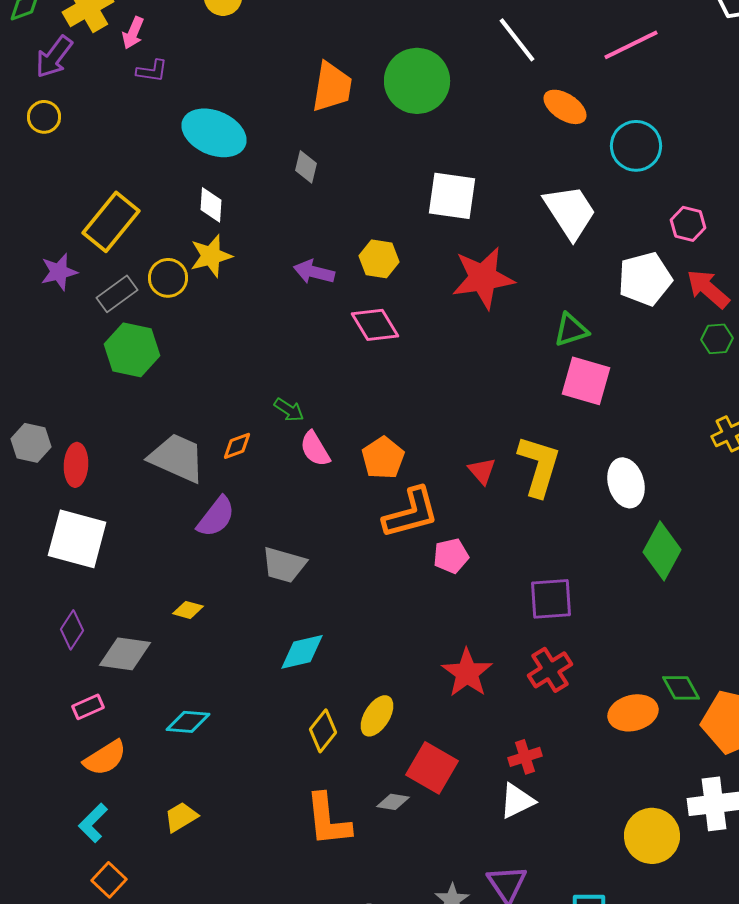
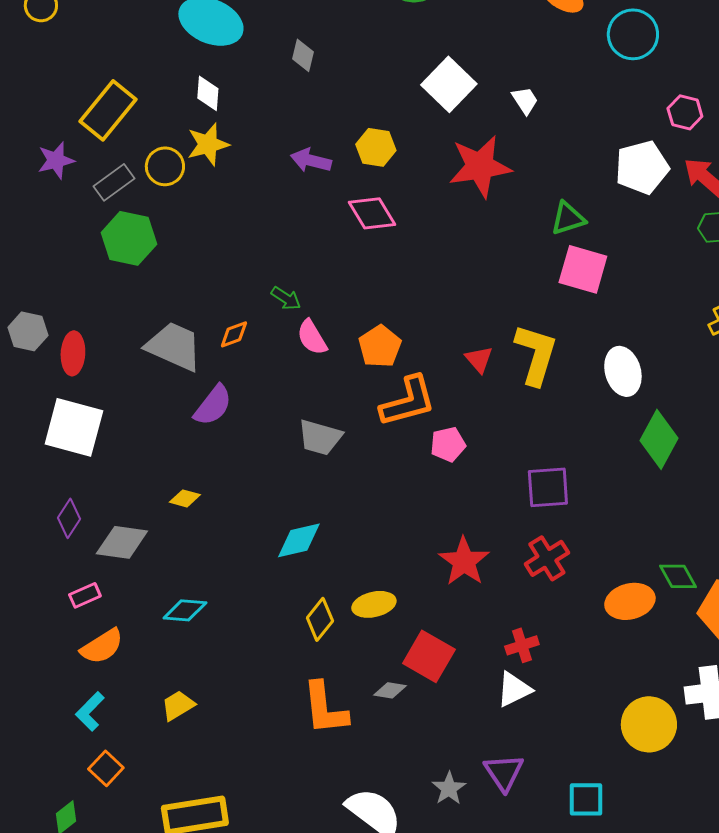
white square: (452, 196) -> (449, 84), turned 36
white trapezoid: (570, 212) -> (525, 100), moved, size x0.5
gray trapezoid: (284, 565) -> (320, 437), moved
yellow ellipse: (377, 716) -> (374, 604), turned 45

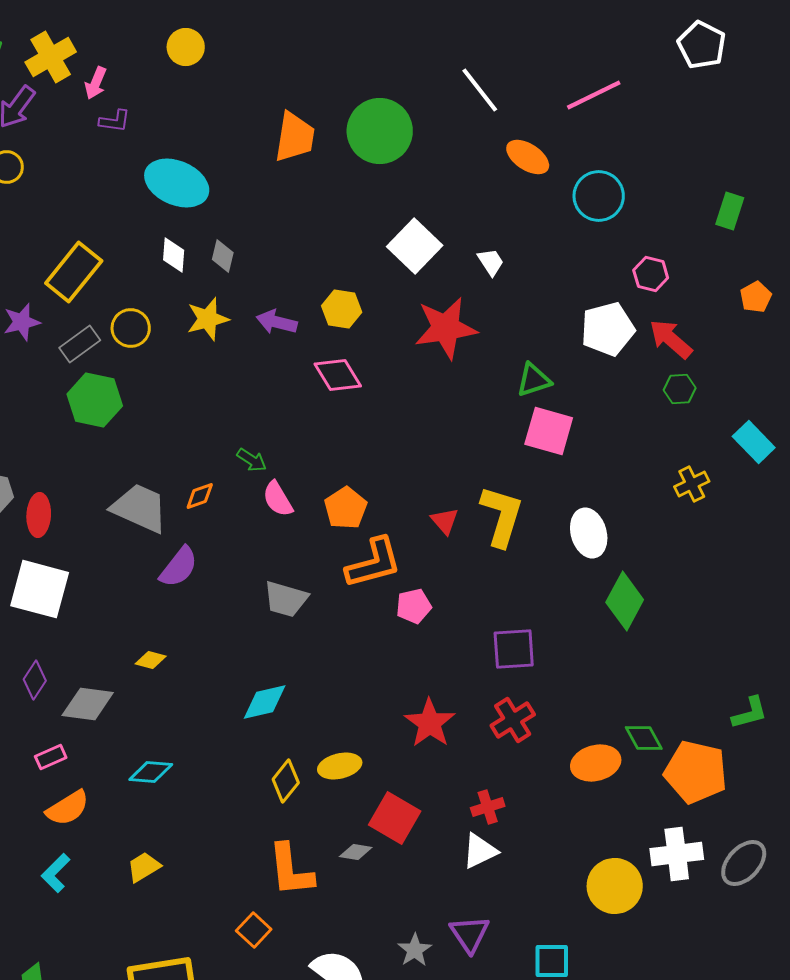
gray diamond: (303, 55) -> (223, 256), moved
yellow star: (208, 144) -> (208, 319), moved
orange square: (106, 768) -> (254, 930), moved

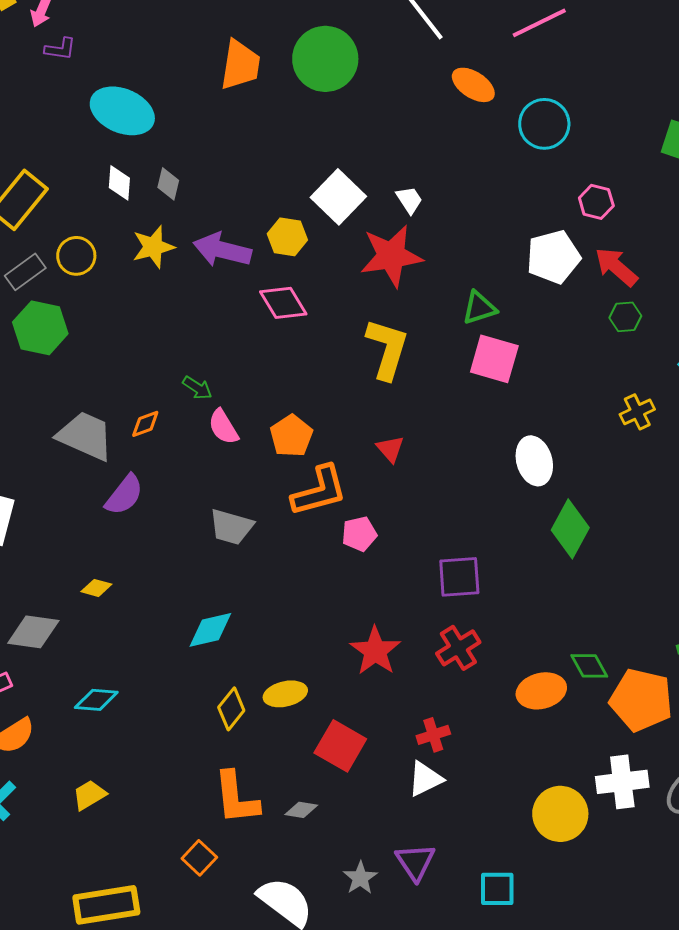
white square: (415, 246) -> (338, 197), moved
white trapezoid: (491, 262) -> (409, 200), moved
purple arrow: (277, 322) -> (222, 250), size x1.4
yellow L-shape: (502, 516) -> (387, 349), moved
gray diamond: (356, 852) -> (301, 810), moved

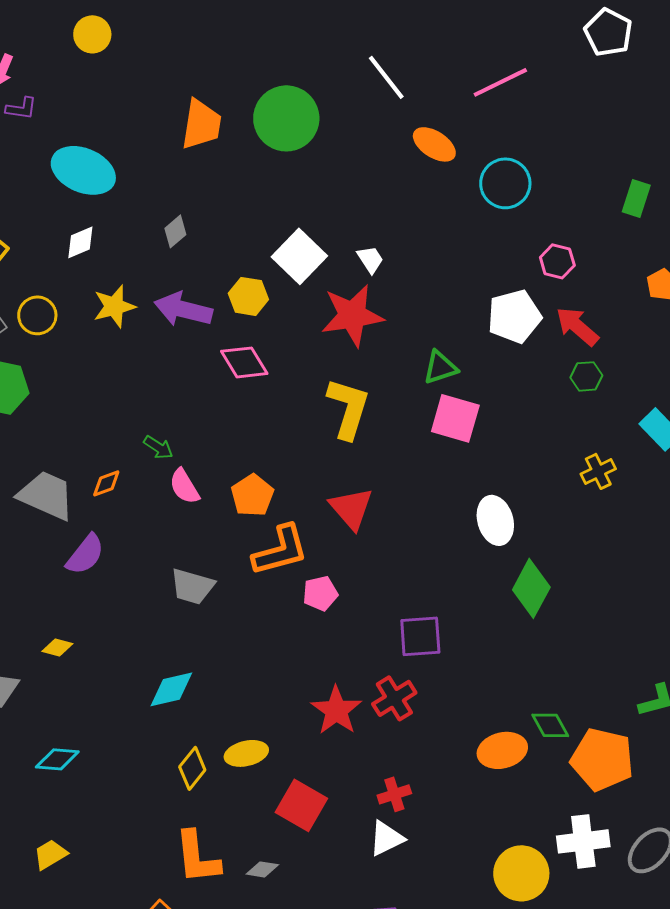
white diamond: (119, 183) -> (80, 242), turned 63
gray diamond: (168, 184) -> (175, 231), moved, turned 36
red triangle: (390, 449) -> (351, 508), size x1.6
red cross: (458, 648) -> (394, 698), moved

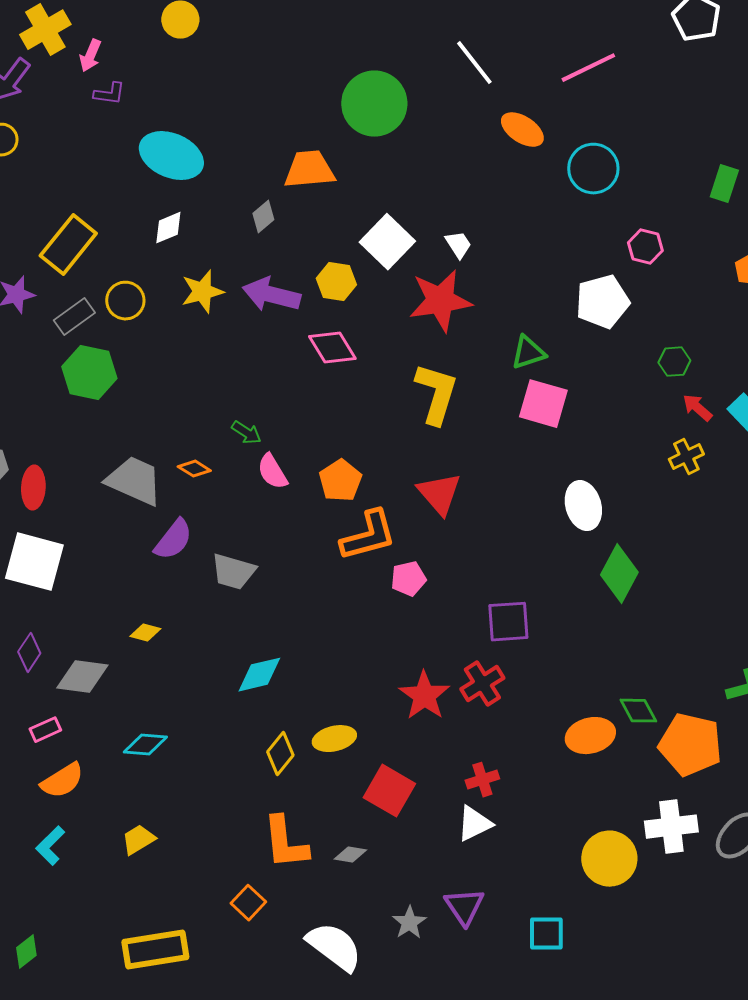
orange trapezoid: (201, 124) -> (309, 170), moved, turned -104
red arrow: (577, 326) -> (697, 408), moved, size x0.7
orange diamond: (106, 483) -> (194, 469), turned 52
gray trapezoid: (192, 586) -> (233, 572), moved

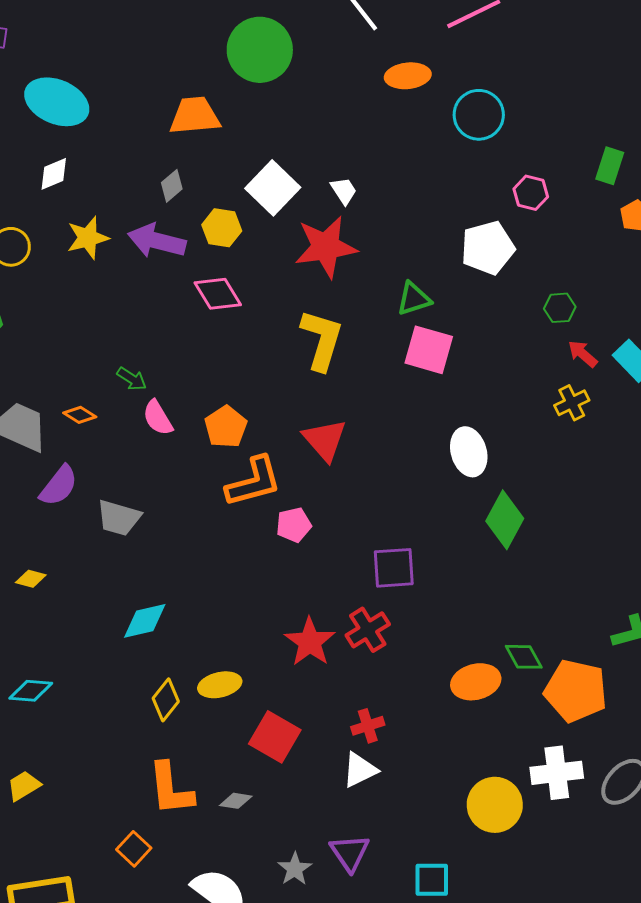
orange ellipse: (522, 130) -> (408, 76), turned -39
green rectangle: (724, 184) -> (610, 166), moved
gray diamond: (263, 217) -> (172, 186), moved

